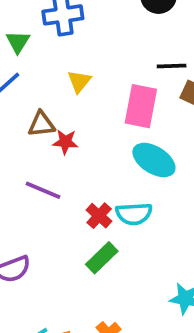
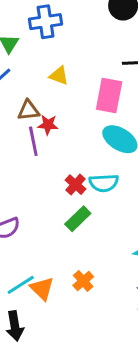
yellow triangle: (79, 81) -> (59, 76), turned -48
purple line: (43, 190) -> (33, 141), moved, turned 56

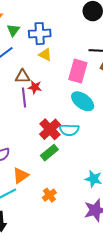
blue cross: (46, 22) -> (40, 34), moved
red cross: (76, 185) -> (50, 129), size x1.5
orange triangle: (42, 289) -> (21, 175), moved, turned 36

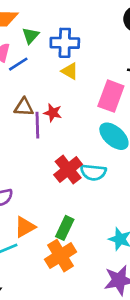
brown triangle: (22, 76) -> (24, 107), moved
green rectangle: (49, 153) -> (65, 228), moved, turned -30
orange cross: (49, 195) -> (60, 256), size x1.6

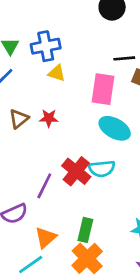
brown triangle: (24, 107) -> (19, 119), turned -30
purple line: (37, 125) -> (44, 186), moved, turned 40

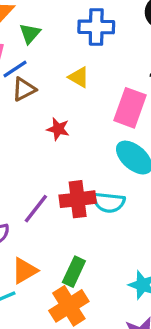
blue cross: (46, 46) -> (96, 27), moved
brown triangle: (19, 119) -> (24, 89), moved
red cross: (76, 171) -> (78, 199), turned 32

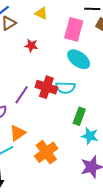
red cross: (78, 199) -> (46, 87), turned 30
green rectangle: (74, 272) -> (79, 116), moved

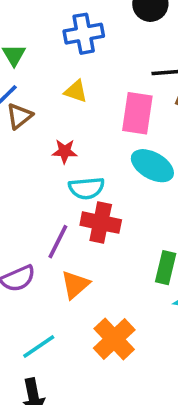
cyan semicircle: (65, 88) -> (86, 188), moved
orange triangle: (18, 133) -> (75, 285), moved

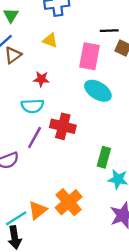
cyan semicircle: (86, 188) -> (32, 106), moved
orange triangle: (75, 285) -> (38, 210), moved
cyan line: (39, 347) -> (16, 218), moved

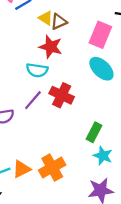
yellow triangle: (50, 40) -> (46, 18), moved
brown triangle: (13, 55) -> (59, 22), moved
red star: (41, 79) -> (51, 47), size x1.5

